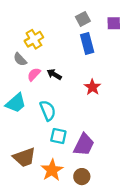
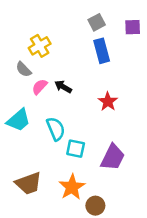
cyan square: (58, 136) -> (76, 149), moved
purple trapezoid: (84, 145) -> (113, 157), moved
orange star: (52, 170) -> (72, 187), moved

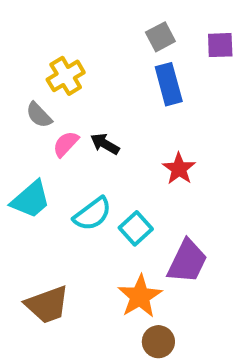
cyan semicircle: (56, 129) -> (92, 214), turned 75
cyan square: (76, 149) -> (136, 228), moved, turned 36
orange star: (72, 187) -> (140, 296), moved

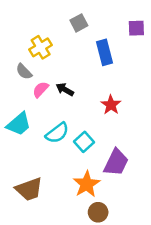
gray square: (160, 37) -> (79, 23), moved

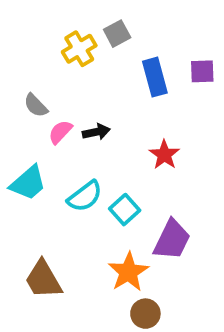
purple square: (136, 28) -> (202, 71), moved
yellow cross: (41, 47) -> (79, 49), moved
black arrow: (65, 89) -> (96, 132), turned 138
brown trapezoid: (29, 189) -> (43, 280), turned 80

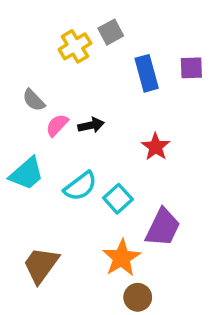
brown trapezoid: (43, 280) -> (41, 265), turned 66

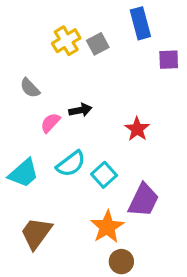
gray square: (111, 32) -> (98, 44), moved
blue rectangle: (147, 73) -> (140, 23), moved
pink semicircle: (57, 125) -> (50, 123), moved
cyan trapezoid: (27, 174) -> (24, 173), moved

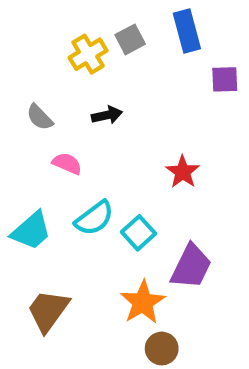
gray square: (98, 44) -> (130, 39), moved
black arrow: (80, 110) -> (107, 115), moved
pink semicircle: (50, 123) -> (67, 163), turned 70

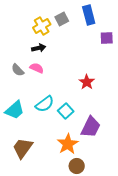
black arrow: (107, 115) -> (39, 48), moved
gray semicircle: (40, 117) -> (18, 70), moved
pink semicircle: (67, 163) -> (37, 68), moved

